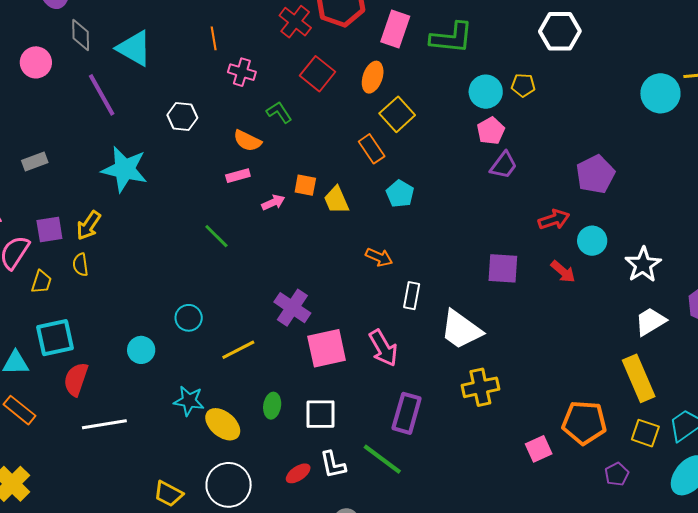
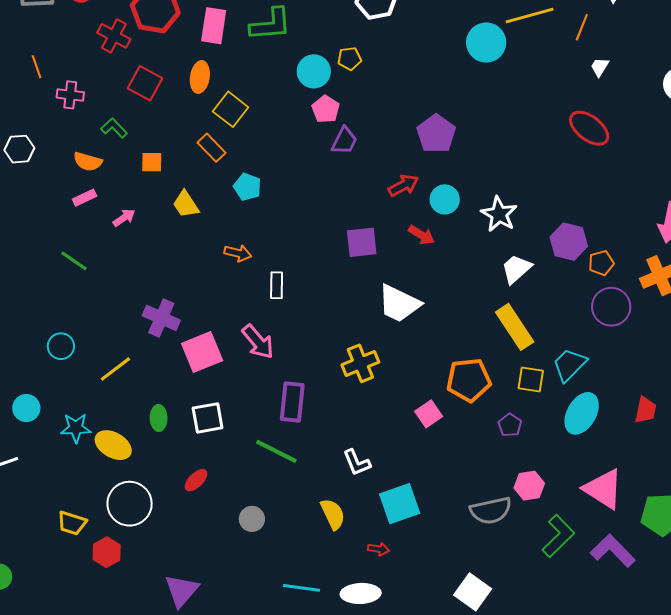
orange square: (305, 185) -> (152, 162), moved
white trapezoid: (461, 330) -> (399, 304), moved
cyan circle: (141, 350) -> (26, 408), moved
white L-shape: (333, 465) -> (357, 463), moved

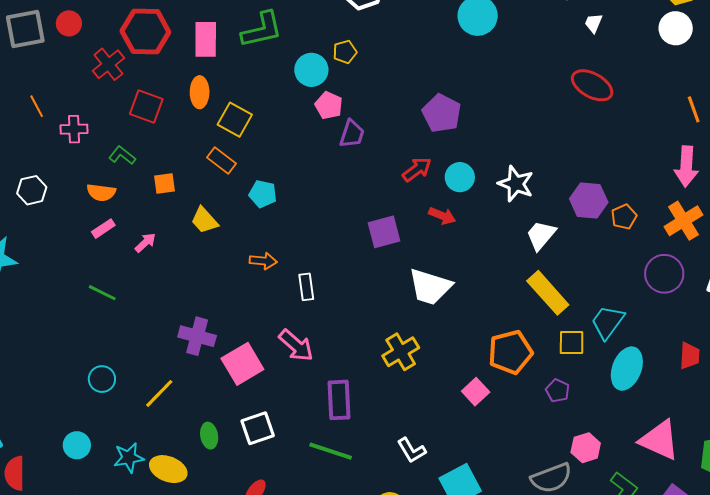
red cross: (114, 36) -> (108, 64), turned 32
purple circle: (611, 307) -> (664, 274), moved

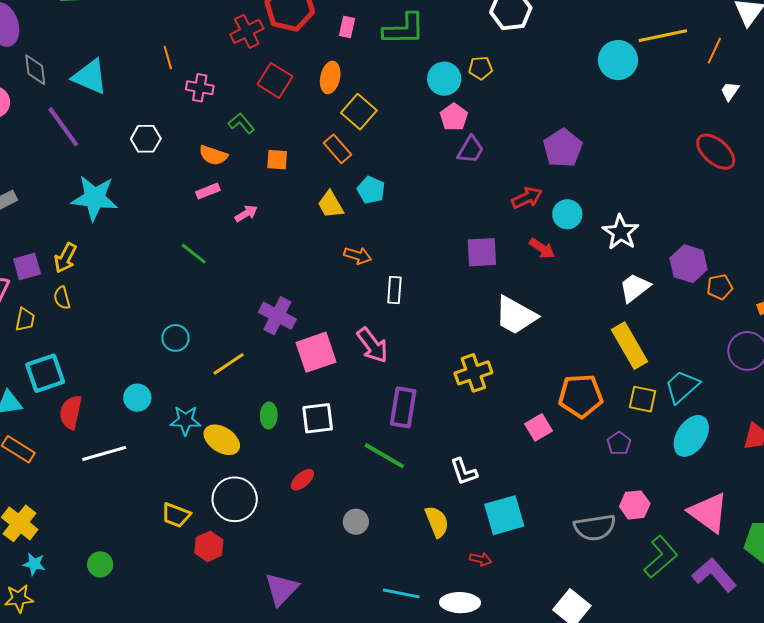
pink rectangle: (206, 39) -> (347, 27), size x0.6
yellow trapezoid: (204, 220) -> (330, 205), moved

